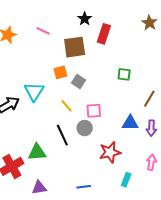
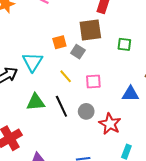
brown square: (75, 47) -> (90, 30), moved
gray circle: (85, 128) -> (86, 111), moved
green triangle: (37, 152) -> (36, 102), moved
red star: (110, 152) -> (110, 124), turned -30

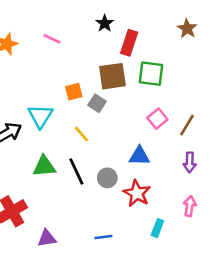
green square: (124, 44) -> (151, 74), moved, size x1.5
pink square: (93, 82) -> (157, 119), moved, turned -35
blue triangle: (131, 94) -> (139, 156), moved

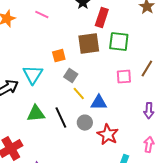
gray square: (97, 103) -> (71, 76), moved
pink square: (157, 119) -> (124, 77), turned 35
brown line: (187, 125) -> (147, 69), moved
yellow line: (82, 134) -> (79, 94), moved
blue triangle: (139, 156) -> (99, 103), moved

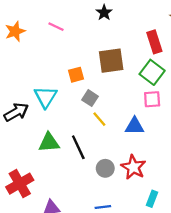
red rectangle: (102, 18) -> (154, 42), moved, turned -36
green square: (119, 42) -> (152, 72), moved, turned 30
blue triangle: (99, 103) -> (135, 126), moved
gray circle: (85, 123) -> (105, 168), moved

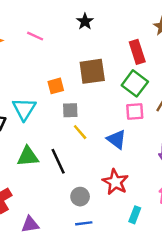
gray square: (90, 98) -> (70, 110), turned -35
blue triangle: (135, 126) -> (117, 139), turned 36
gray circle: (105, 168) -> (80, 197), moved

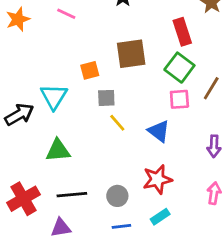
black line: (58, 161) -> (72, 195), moved, turned -70
red star: (115, 182) -> (157, 179), turned 30
cyan rectangle: (135, 215) -> (160, 217), moved, turned 35

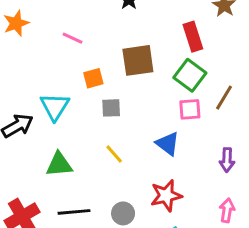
pink line: (66, 14) -> (73, 38), moved
yellow line: (117, 123) -> (114, 154), moved

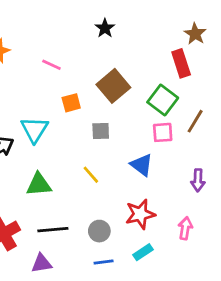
red rectangle: (193, 37) -> (181, 63), moved
brown square: (138, 60) -> (113, 86), turned -32
gray square: (111, 108) -> (101, 131), moved
pink arrow: (227, 210) -> (185, 228), moved

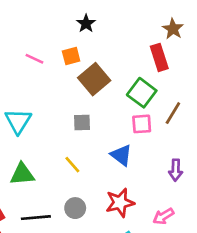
orange square: (71, 103) -> (71, 56), moved
pink arrow: (185, 228) -> (163, 216), turned -130
gray circle: (99, 231) -> (75, 208), moved

